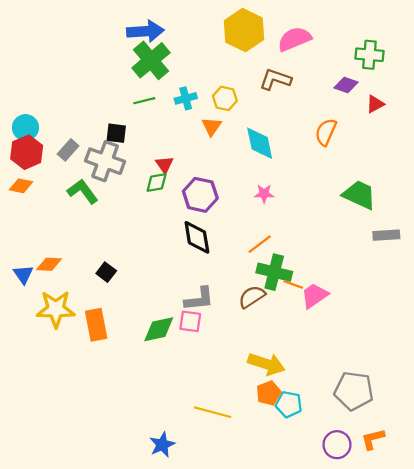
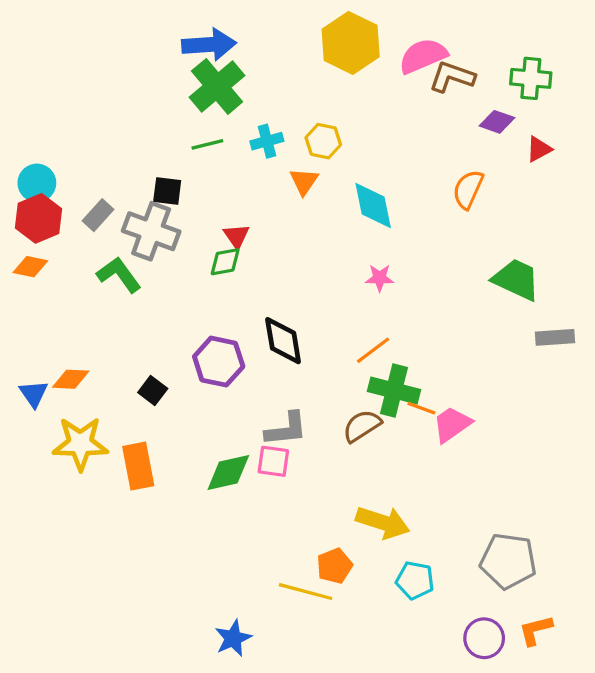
brown L-shape: (275, 79) -> (452, 77), moved
purple hexagon: (200, 195) -> (219, 362), moved
orange pentagon: (269, 393) -> (335, 566), moved

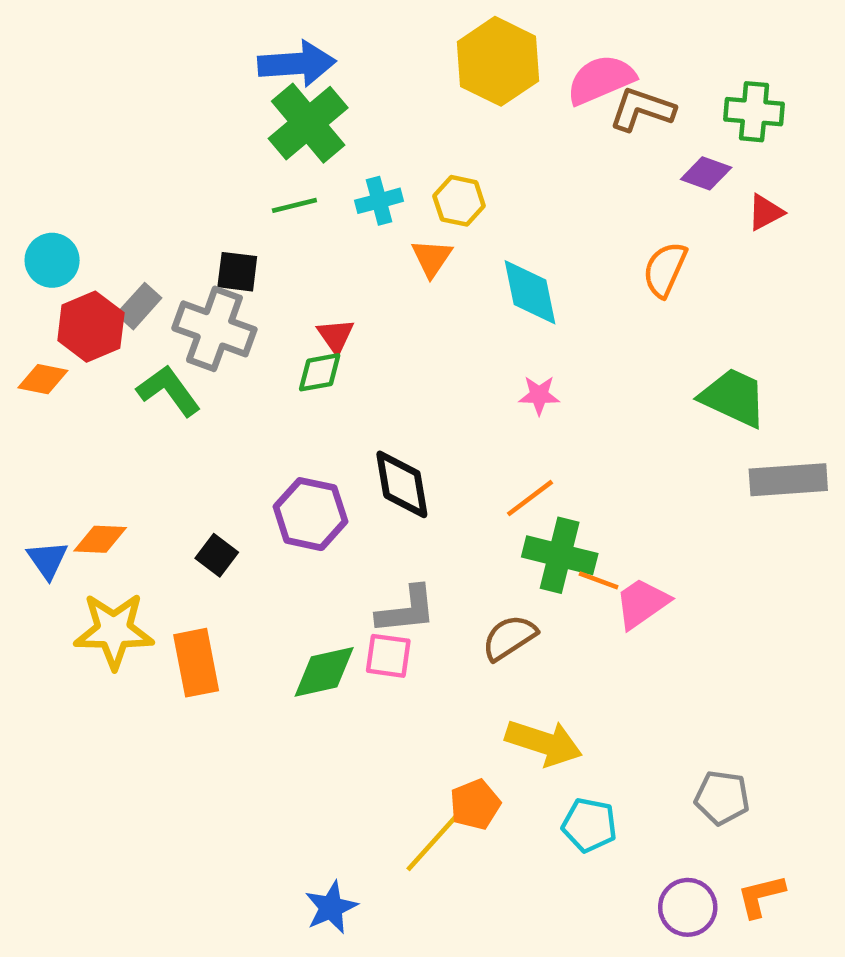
red hexagon: (38, 218) -> (91, 327), moved
gray rectangle: (555, 337) -> (788, 480), size x1.4
brown semicircle: (362, 426) -> (509, 638), moved
gray pentagon: (508, 561) -> (722, 798), size x0.7
yellow line: (306, 592) -> (434, 841), turned -63

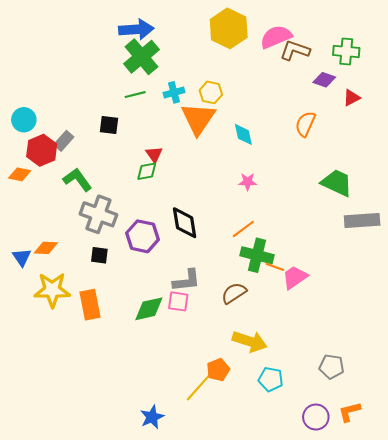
orange triangle: (432, 258) -> (198, 119), size x1.8
cyan diamond: (530, 292) -> (243, 134), size x0.7
gray cross: (214, 329) -> (98, 214), moved
black square: (217, 555) -> (99, 255), turned -30

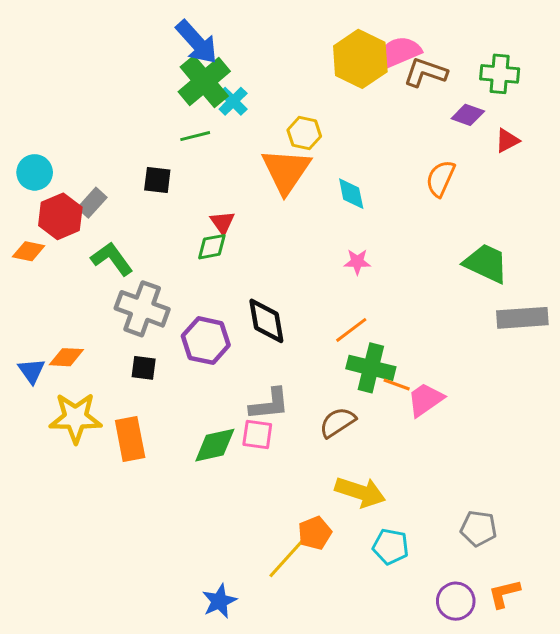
yellow hexagon: (229, 28) -> (360, 59), moved
blue arrow: (136, 29) -> (197, 42), turned 52
cyan cross: (174, 92) -> (233, 101), moved, turned -30

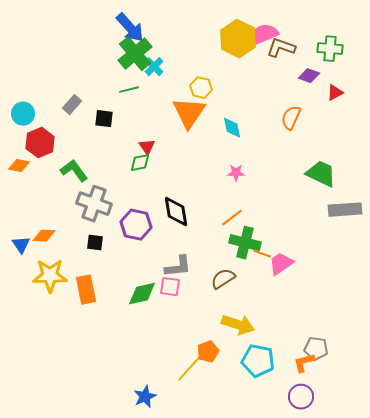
gray rectangle: (92, 203) -> (72, 105), moved
cyan pentagon: (391, 547) -> (258, 361), size x1.4
orange L-shape: (504, 594) -> (304, 363), moved

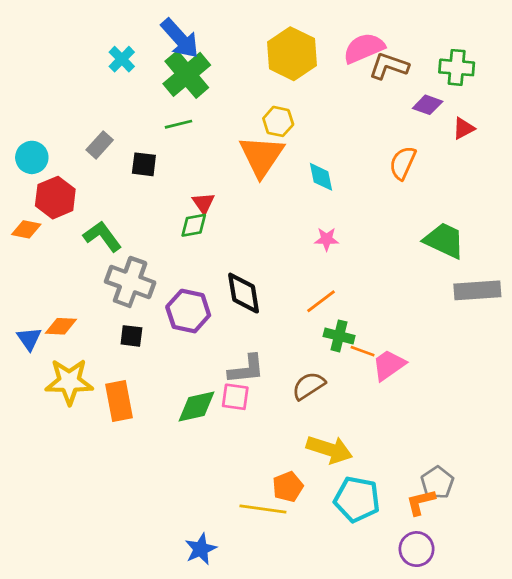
yellow hexagon: (238, 39) -> (292, 54), moved
cyan cross: (154, 67) -> (122, 59), moved
green cross: (245, 243) -> (339, 336), size x0.7
gray pentagon: (316, 349) -> (437, 483), turned 30
yellow line: (190, 368) -> (263, 509), turned 56

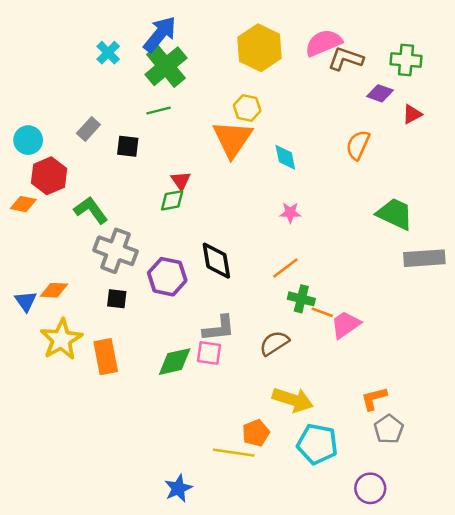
blue arrow: (180, 38) -> (160, 34), turned -99
yellow star: (69, 382) -> (61, 339), turned -30
orange L-shape: (421, 502) -> (374, 398), moved

